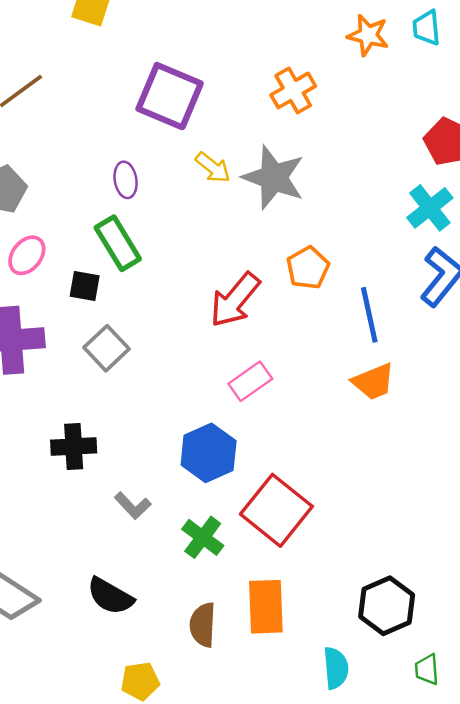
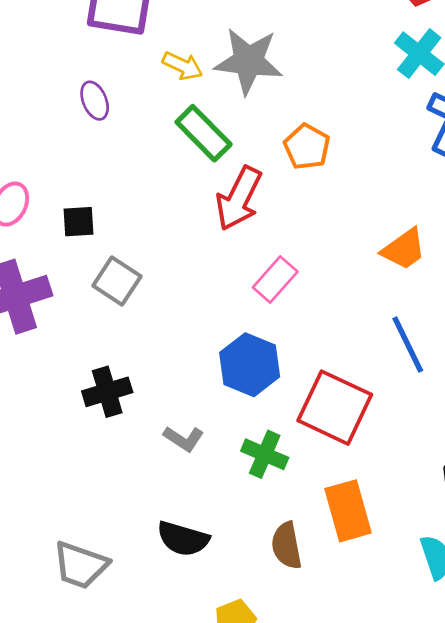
green rectangle: (118, 243) -> (204, 133), moved
blue line: (369, 315) -> (408, 344), moved

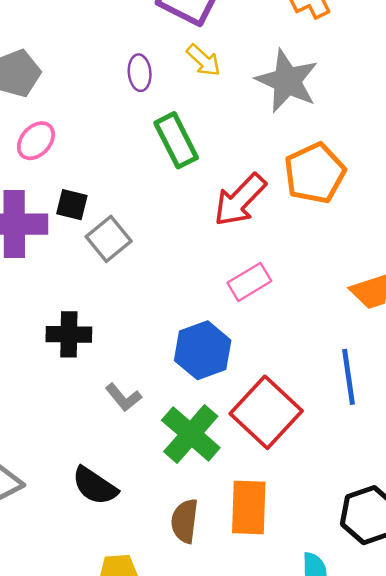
yellow arrow: (183, 66) -> (203, 60), moved
green rectangle: (204, 133) -> (176, 140), moved
orange pentagon: (307, 147) -> (315, 173), size x1.4
black square: (78, 222) -> (72, 205), moved
green cross: (265, 454) -> (191, 434), size x1.4

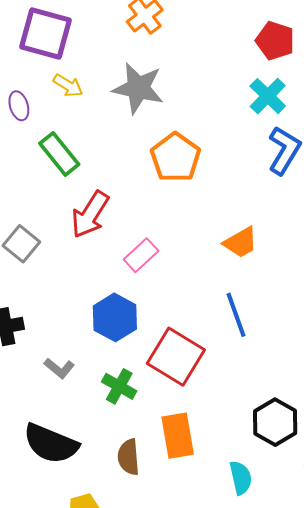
red arrow: (240, 200) -> (90, 215), moved
green cross: (191, 434) -> (119, 386), size x0.7
black semicircle: (95, 486) -> (51, 444), size x1.4

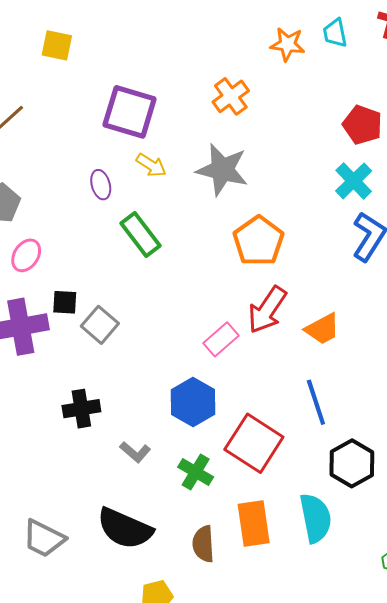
red arrow: (90, 215) -> (267, 310), moved
black hexagon: (275, 422) -> (352, 463), moved
cyan semicircle: (241, 478) -> (316, 518), moved, size x1.4

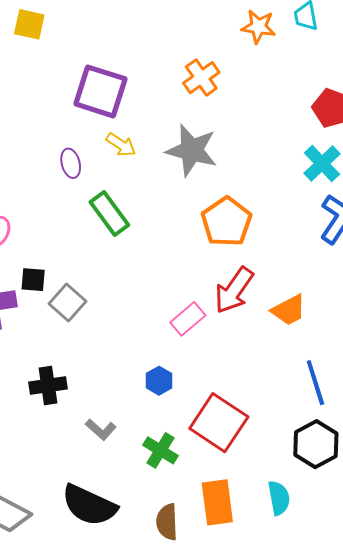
blue hexagon: (193, 402) -> (159, 381), size x0.6
blue line: (316, 402) -> (315, 383), moved
cyan semicircle: (316, 518) -> (279, 498), size x0.7

